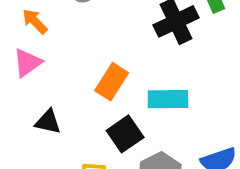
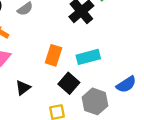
black triangle: (48, 122) -> (23, 88), turned -35

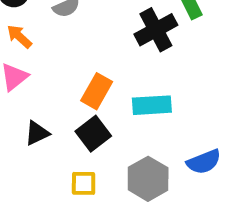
black square: (69, 83) -> (93, 134), moved

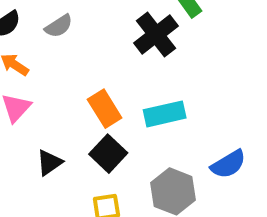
orange rectangle: (97, 91) -> (105, 109), turned -52

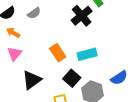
black square: (108, 154) -> (72, 78), moved
black triangle: (49, 163) -> (32, 80), size x1.5

